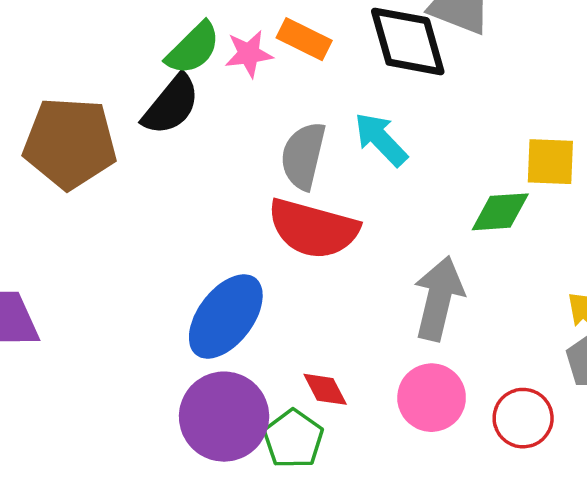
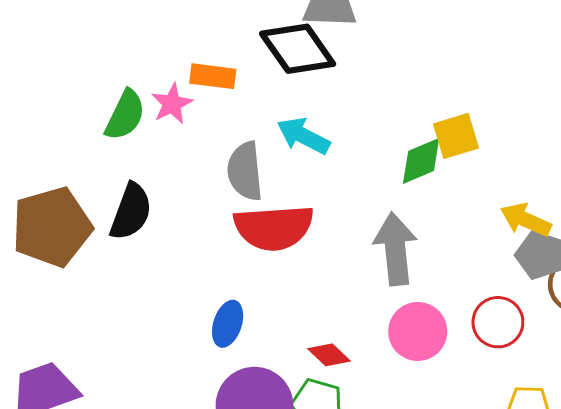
black semicircle: (171, 105) -> (131, 212), moved
yellow square: (550, 162) -> (456, 136), moved
blue ellipse: (226, 316) -> (228, 324), size x0.6

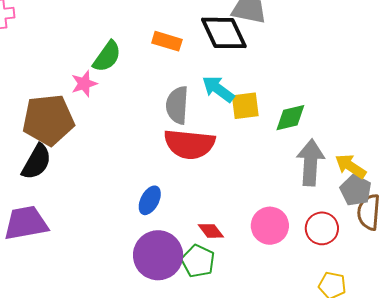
pink star: (172, 104) -> (84, 84), moved
yellow square: (456, 136) -> (245, 106), moved
black semicircle: (131, 212) -> (37, 162), moved
gray arrow: (395, 249) -> (311, 162), moved

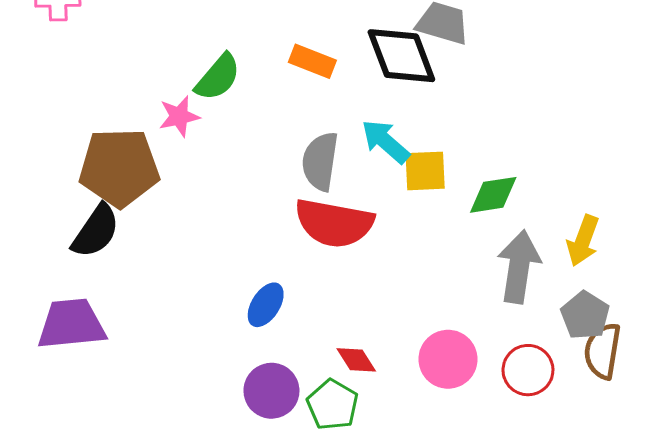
yellow arrow: (351, 166) -> (583, 241), moved, turned -108
purple circle: (158, 255) -> (271, 391), size x0.7

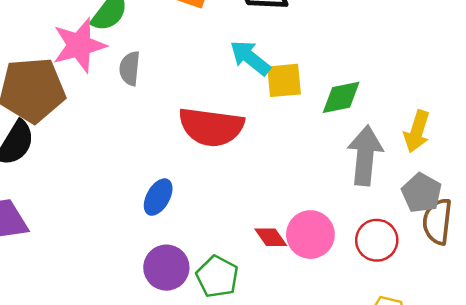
pink star: (179, 116) -> (79, 45), size x1.6
gray semicircle: (320, 161) -> (130, 68), moved, size x0.7
red diamond: (356, 360) -> (271, 237), moved

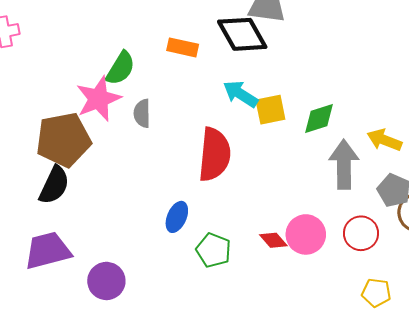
red semicircle: (211, 127) -> (214, 154), turned -86
yellow arrow: (417, 131) -> (384, 140), turned 100
purple circle: (166, 268) -> (106, 281), moved
green pentagon: (217, 277) -> (213, 250), moved

